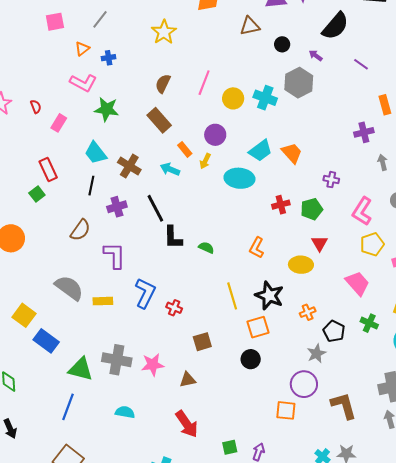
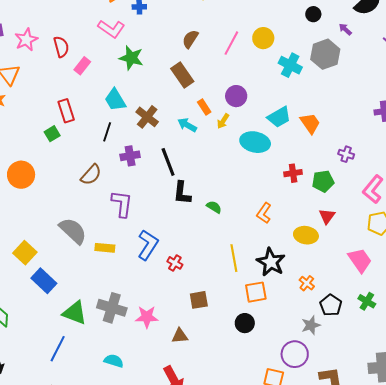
yellow circle: (233, 98) -> (263, 38), moved
red semicircle: (36, 107) -> (61, 47), size x1.5
orange cross: (308, 312) -> (307, 283), turned -35

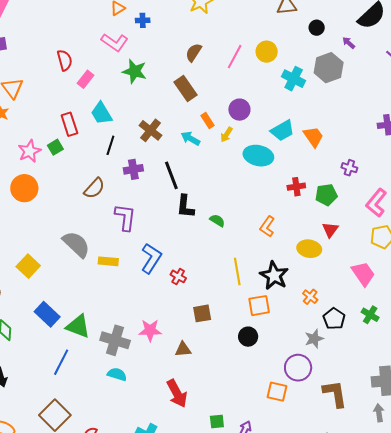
pink star: (26, 40) -> (29, 151), moved
cyan trapezoid: (115, 100) -> (101, 113), moved
blue rectangle: (44, 281) -> (47, 314), moved
gray cross: (112, 308) -> (115, 340), moved

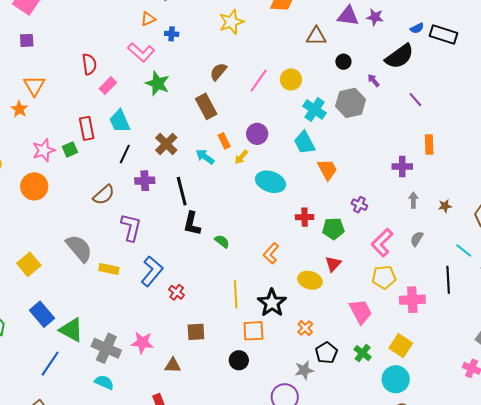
cyan trapezoid: (282, 131) -> (304, 143), moved, turned 85

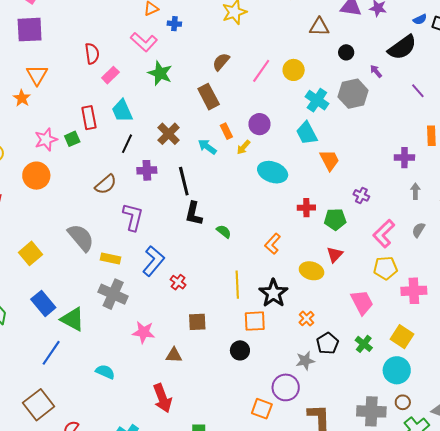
purple square: (27, 40) -> (30, 30), size x1.8
gray cross: (106, 348) -> (113, 294), moved

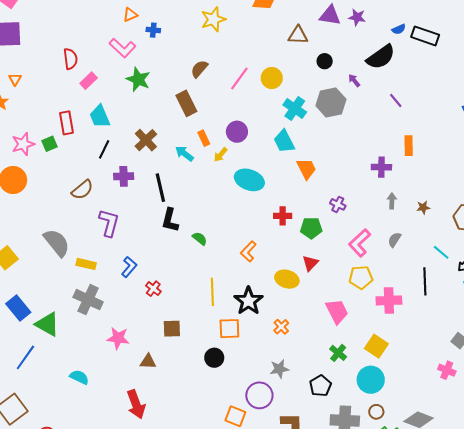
orange triangle: (37, 75) -> (15, 79), size x0.6
blue L-shape: (154, 261) -> (129, 267), size x0.7
black pentagon: (328, 343) -> (320, 386), moved

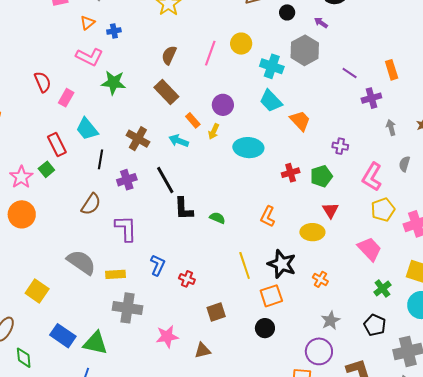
purple line: (396, 100) -> (350, 73), moved
green cross: (338, 353) -> (382, 289), turned 30

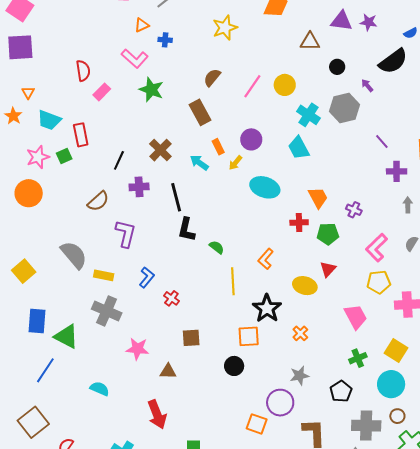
orange trapezoid: (300, 121) -> (318, 198), moved
cyan trapezoid: (87, 129) -> (49, 120), moved, turned -45
yellow line: (245, 265) -> (233, 281), moved
blue rectangle: (63, 336) -> (37, 321), turned 45

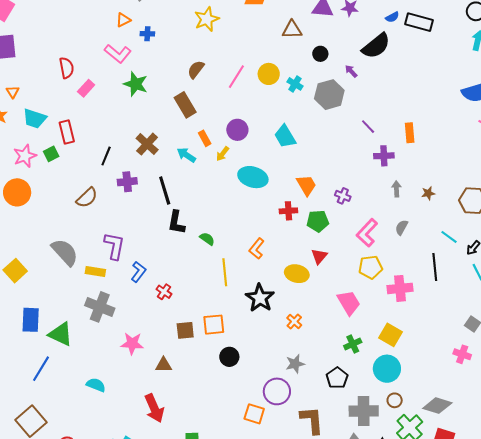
cyan cross: (308, 115) -> (295, 84), moved, size x0.7
purple L-shape: (126, 234) -> (114, 246), moved
orange square: (249, 336) -> (214, 325), moved

